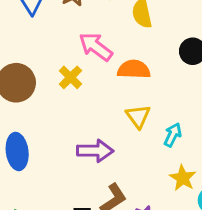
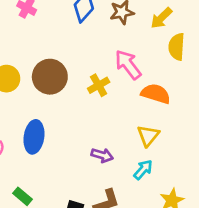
cyan arrow: (173, 135) -> (143, 170), moved
purple arrow: (95, 151) -> (102, 155), size x0.7

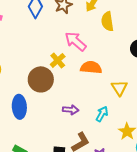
brown circle: (50, 77) -> (41, 79), moved
orange semicircle: (156, 94) -> (91, 67), moved
yellow triangle: (148, 136) -> (119, 88), moved

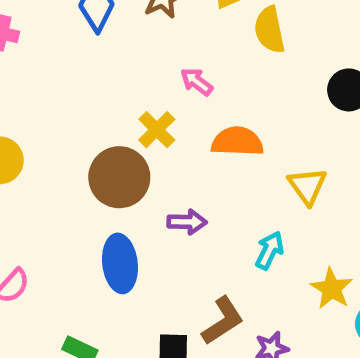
pink arrow: (76, 41) -> (197, 82), size x0.6
blue ellipse: (19, 107) -> (120, 263), moved
purple arrow: (71, 110) -> (187, 222), moved

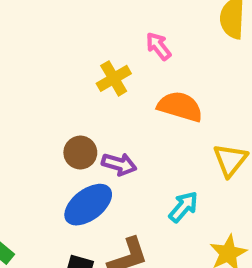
brown circle: (119, 177) -> (80, 153), moved, size x0.6
blue ellipse: (120, 263) -> (88, 205), moved, turned 45

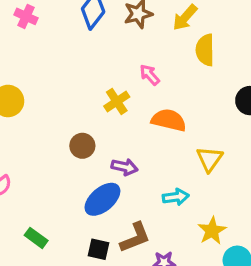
brown circle: (80, 153) -> (82, 146), moved
cyan arrow: (183, 207) -> (176, 197), turned 45

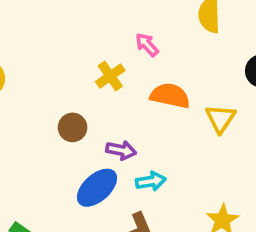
yellow triangle: (210, 159) -> (220, 119), moved
cyan arrow: (176, 197) -> (151, 181), moved

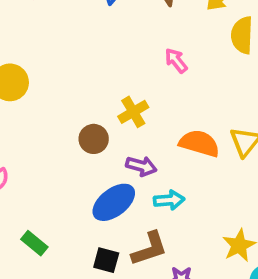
yellow cross: (110, 76) -> (133, 112), moved
orange semicircle: (170, 96) -> (199, 143), moved

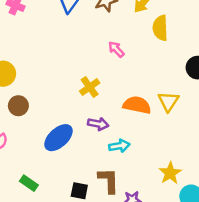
brown circle: (94, 139) -> (18, 106), moved
blue ellipse: (114, 202) -> (59, 138), moved
brown L-shape: (149, 249) -> (109, 180), turned -68

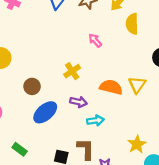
brown circle: (18, 106) -> (32, 86), moved

